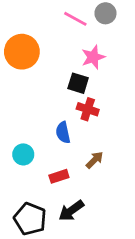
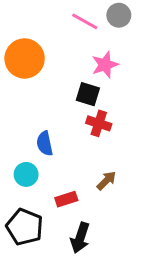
blue semicircle: (63, 133) -> (45, 144), moved
black arrow: (71, 211) -> (80, 238), turned -36
black pentagon: (30, 219) -> (25, 227), moved

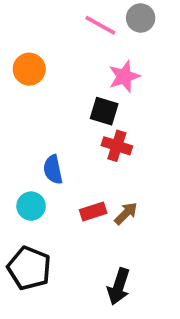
orange circle: (25, 58) -> (29, 69), size x0.7
red rectangle: (66, 199) -> (93, 212), moved
black arrow: (80, 238) -> (119, 286), moved

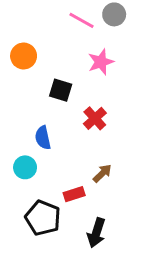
black square: (104, 111) -> (61, 90), moved
red cross: (117, 146) -> (95, 118), turned 30
red rectangle: (93, 212) -> (74, 194), moved
black pentagon: (29, 268) -> (43, 218), moved

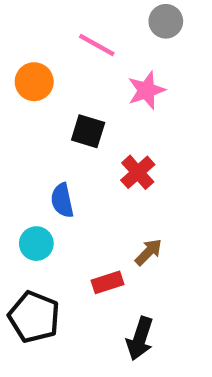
pink line: (81, 20) -> (97, 45), moved
black pentagon: (43, 218) -> (34, 317), moved

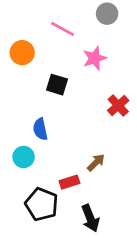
red cross: (138, 172) -> (118, 105), moved
black pentagon: (34, 317) -> (42, 204), moved
black arrow: (140, 338) -> (90, 218), turned -40

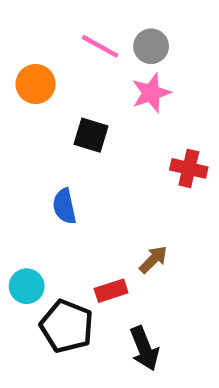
gray circle: (107, 14) -> (151, 46), moved
red cross: (118, 105) -> (189, 168), turned -35
cyan circle: (24, 157) -> (27, 286), moved

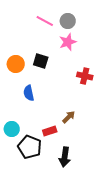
orange circle: (36, 84) -> (16, 64), moved
black arrow: (144, 348) -> (65, 157), turned 30

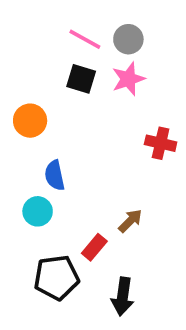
black square: (41, 61) -> (81, 79), moved
cyan circle: (12, 129) -> (38, 211), moved
red rectangle: (50, 131) -> (94, 247), turned -32
black pentagon: (30, 147) -> (57, 278), turned -30

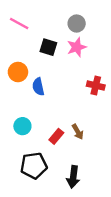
pink line: (85, 39) -> (19, 24), moved
blue semicircle: (55, 175) -> (38, 87), moved
brown arrow: (130, 221) -> (78, 132), turned 105
red rectangle: (94, 247) -> (56, 136), moved

